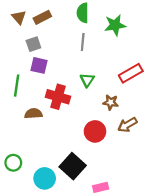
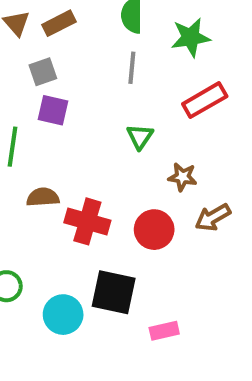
red rectangle: (131, 73) -> (205, 100), moved
red cross: (58, 97) -> (87, 221), moved
black square: (73, 166) -> (114, 292), turned -30

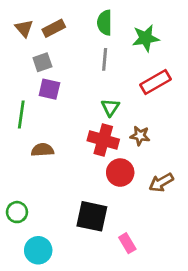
brown arrow: (213, 217) -> (161, 182), moved
red cross: (87, 221) -> (103, 140), moved
cyan circle: (63, 315) -> (38, 250), moved
pink rectangle: (164, 331) -> (127, 243), turned 72

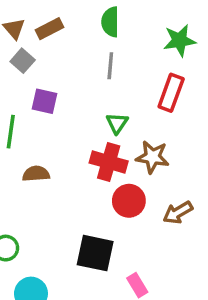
green star: (146, 38) -> (180, 40), moved
gray square: (42, 62) -> (23, 61), moved, turned -30
red rectangle: (156, 82) -> (171, 93), turned -40
brown star: (140, 136) -> (153, 157), size x1.4

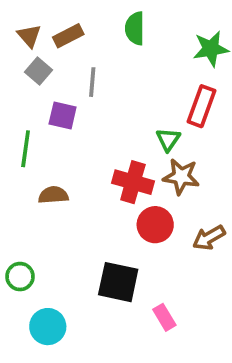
gray line: (110, 66) -> (92, 82), moved
green triangle: (117, 123) -> (168, 139), moved

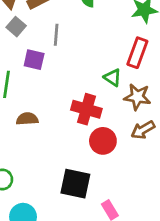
green triangle: (168, 139) -> (113, 78), turned -30
brown star: (181, 177) -> (137, 97), moved
brown arrow: (209, 238) -> (143, 130), moved

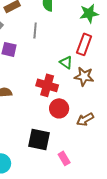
gray line: (56, 35) -> (35, 30), moved
brown arrow: (143, 130) -> (85, 119), moved

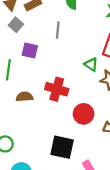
red cross: (47, 85) -> (57, 89), moved

